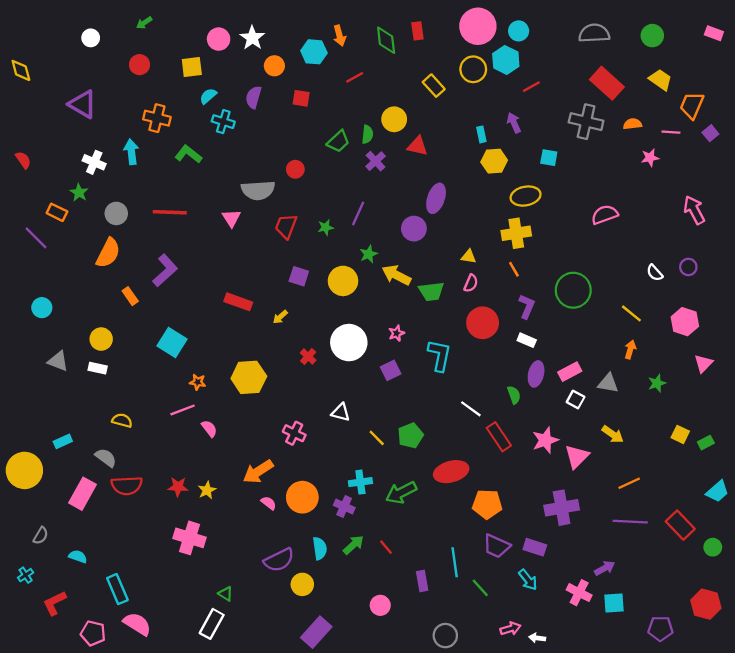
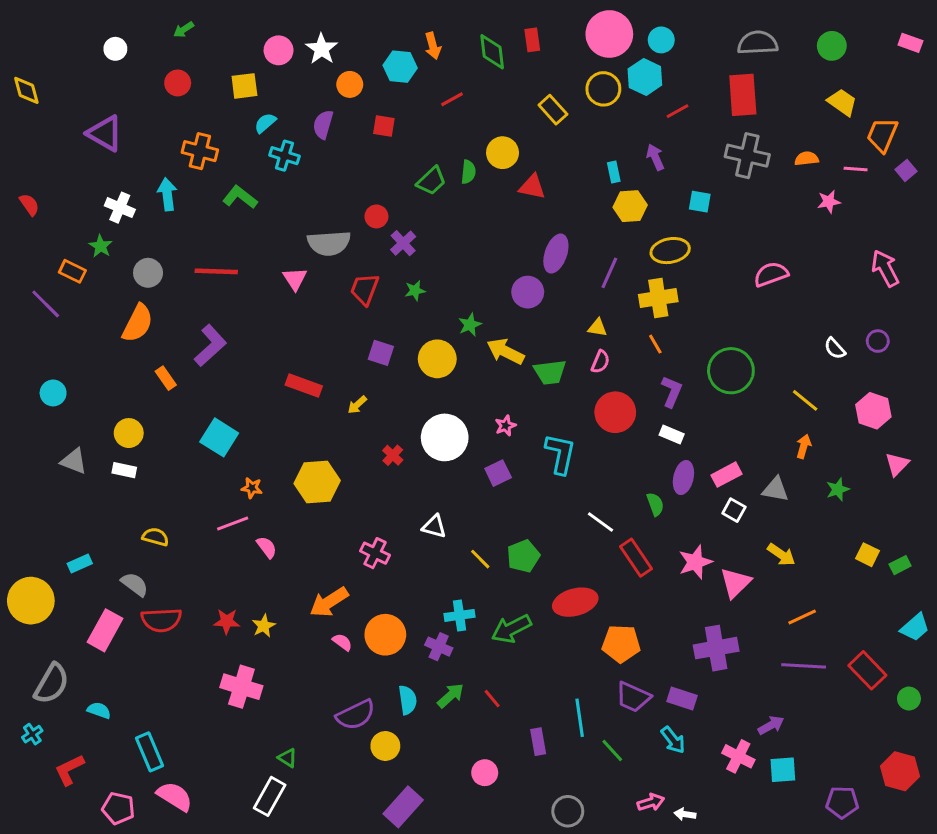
red rectangle: (607, 83) -> (743, 95), moved, turned 44
purple cross: (376, 161) -> (403, 243), moved
purple line: (358, 213) -> (609, 273), moved
gray semicircle: (41, 536) -> (52, 684), size x1.8

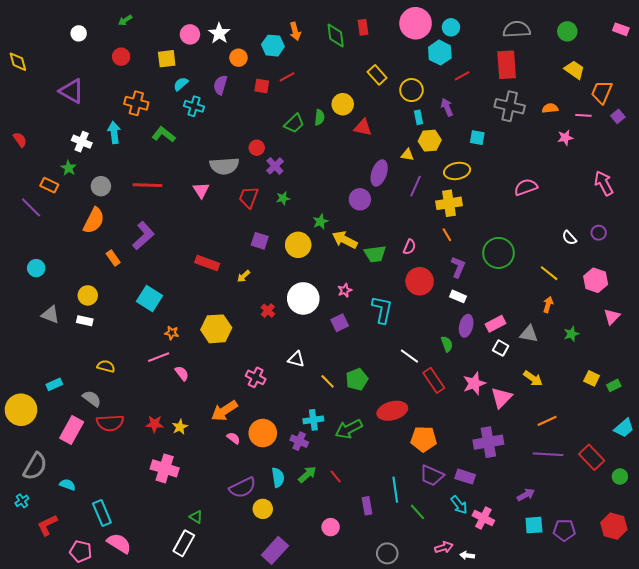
yellow circle: (603, 89) -> (411, 90), moved
red line: (452, 99) -> (287, 77), moved
yellow triangle: (597, 328) -> (407, 155), moved
pink cross: (738, 756) -> (483, 518), moved
purple pentagon: (842, 802) -> (564, 530), moved

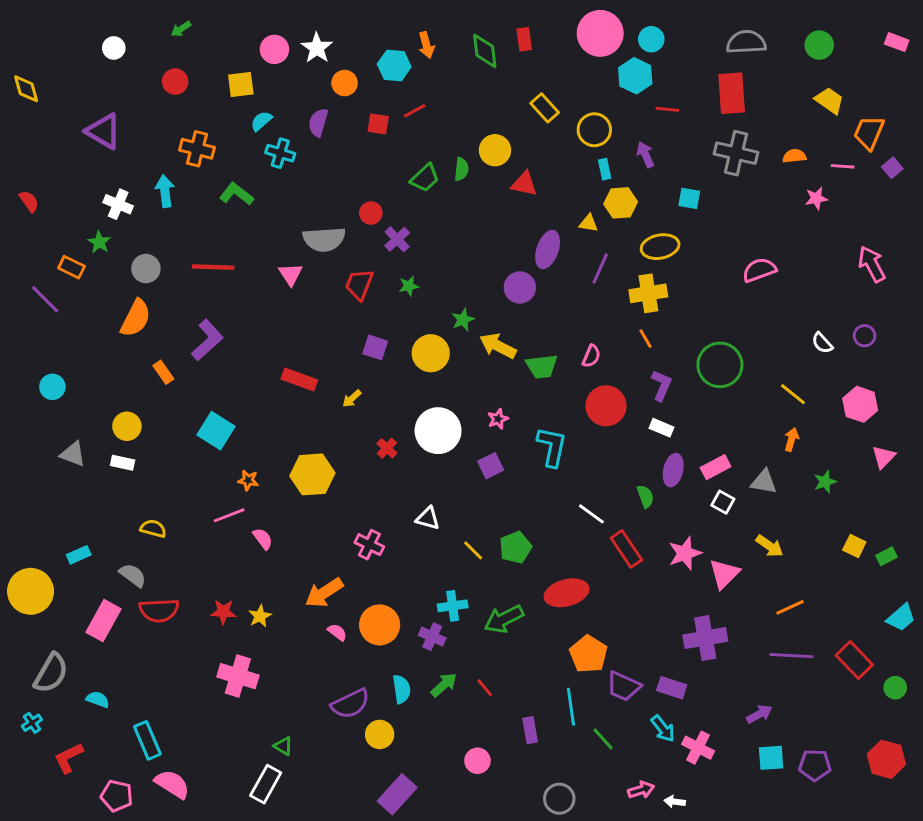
red line: (462, 76) -> (667, 109), turned 35
orange pentagon: (424, 439) -> (588, 654), moved, turned 30

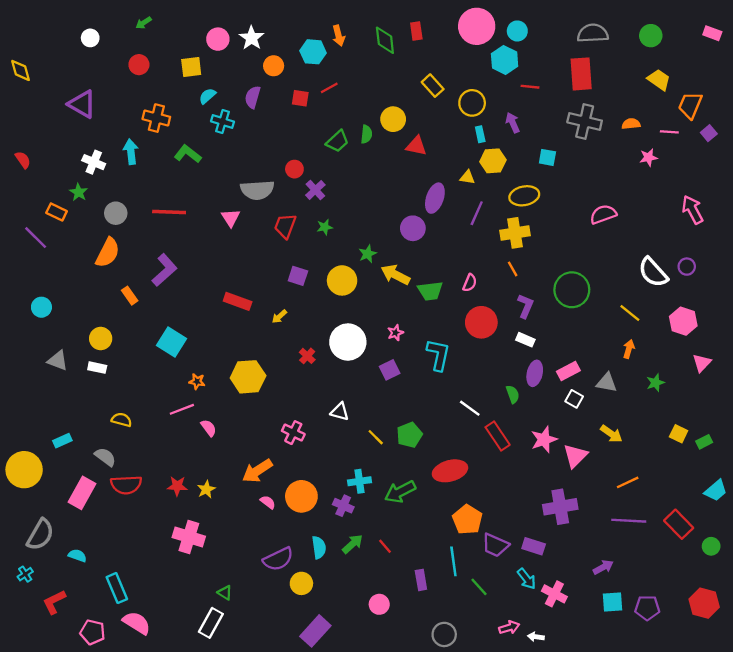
white semicircle: (822, 343) -> (653, 272), size x1.8

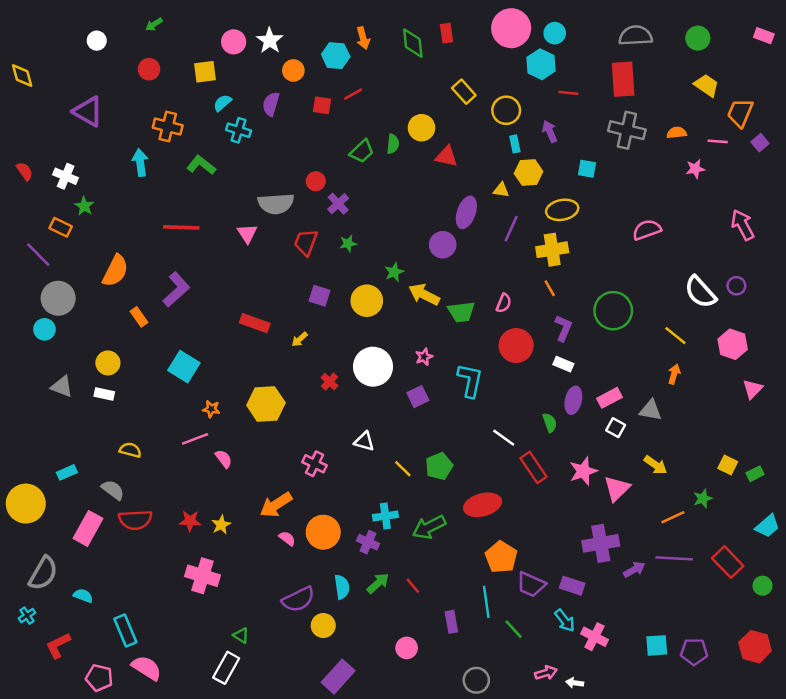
white cross: (94, 162) -> (66, 176), moved
gray circle: (116, 213) -> (58, 298), moved, size x1.4
green star: (655, 383) -> (703, 499), moved
purple arrow: (603, 567) -> (634, 570), moved

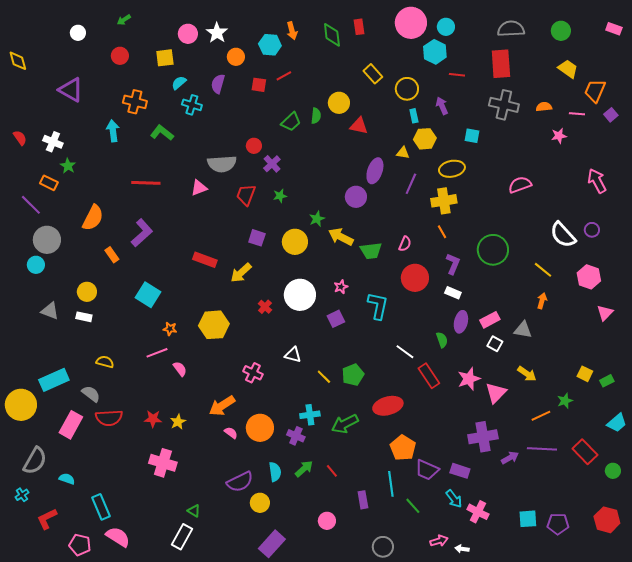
pink triangle: (247, 234) -> (199, 188), turned 42
yellow arrow: (300, 339) -> (241, 273), size x1.6
cyan rectangle: (67, 472) -> (54, 380), size x1.8

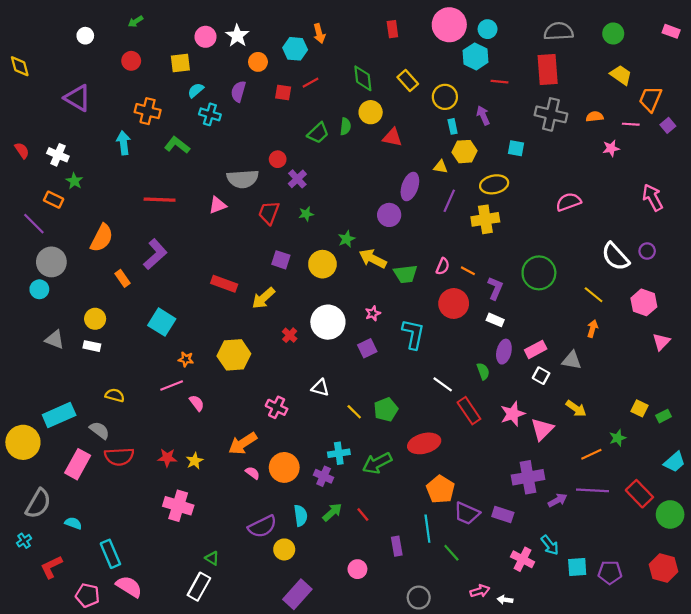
green diamond: (332, 35) -> (363, 78), moved
orange line: (442, 232) -> (468, 271), moved, turned -32
green circle: (613, 471) -> (670, 514), size x1.6
cyan arrow: (454, 499) -> (550, 545), moved

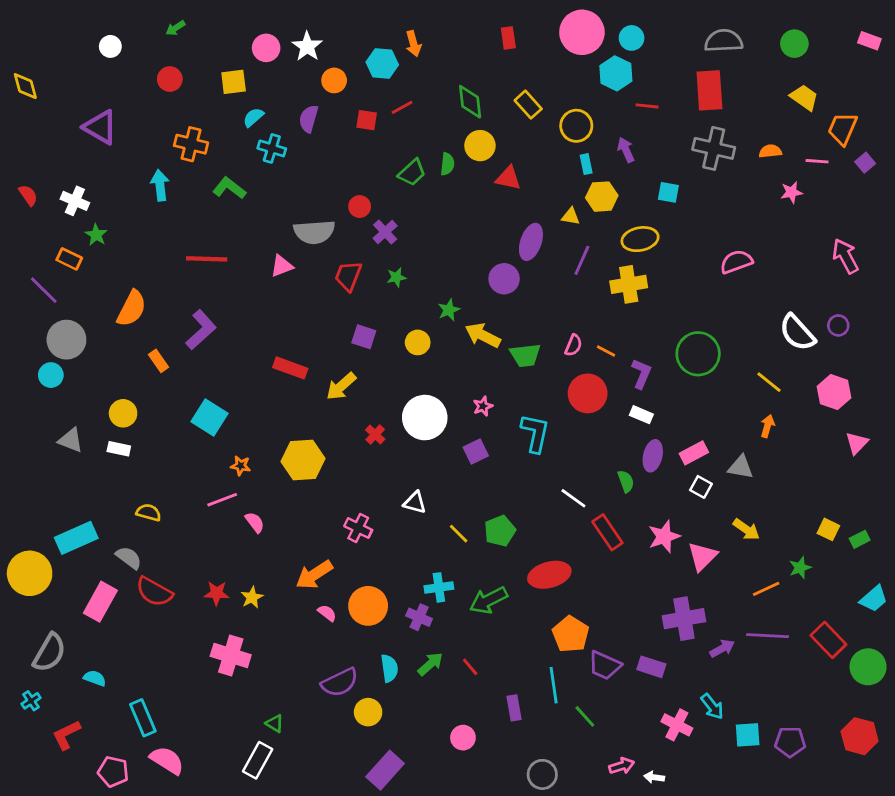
yellow circle: (322, 264) -> (418, 342), size x0.7
red semicircle: (119, 457) -> (154, 592), turned 32

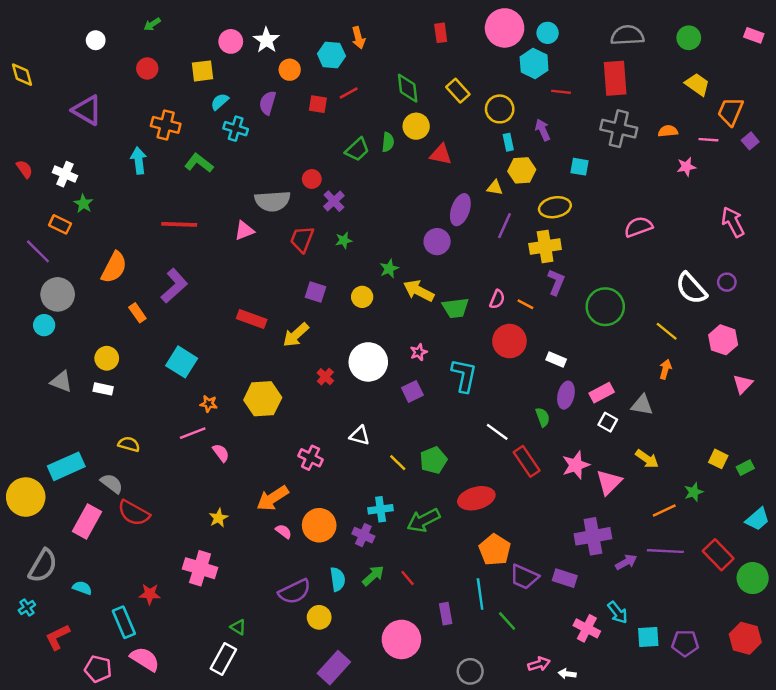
purple L-shape: (641, 374) -> (556, 282), moved
red star: (217, 593) -> (150, 594), moved
pink circle: (463, 738) -> (401, 639), size x1.8

